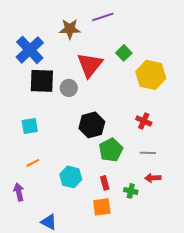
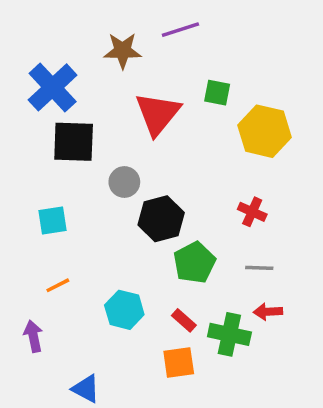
green square: (124, 53) -> (217, 93), turned -35
gray circle: (69, 88) -> (124, 182), moved
red rectangle: (105, 183) -> (184, 320), turned -32
green cross: (131, 191) -> (229, 334), size x1.6

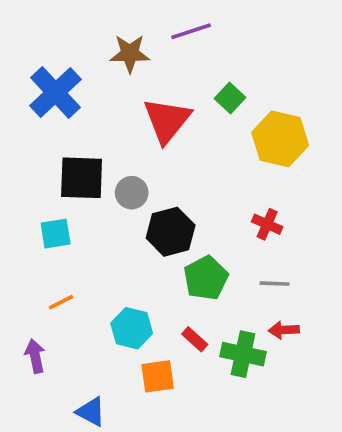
green square: (217, 93) -> (230, 98), turned 32
black square: (74, 142) -> (82, 178), moved
orange square: (179, 362) -> (158, 376), moved

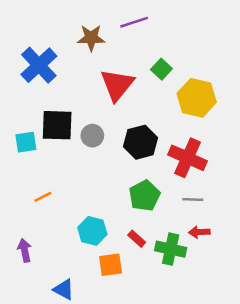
red cross: (267, 224) -> (188, 158), size x1.8
black hexagon: (171, 232) -> (141, 142), moved
cyan square: (56, 234) -> (26, 142), moved
orange line: (61, 302) -> (43, 197), moved

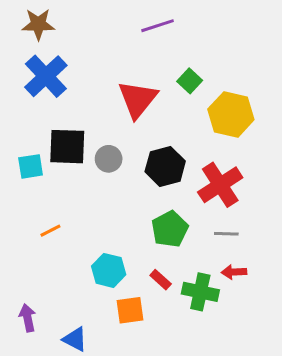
brown star: (91, 38) -> (38, 24), moved
red cross: (188, 158) -> (220, 185), turned 33
purple arrow: (25, 250) -> (28, 318), moved

